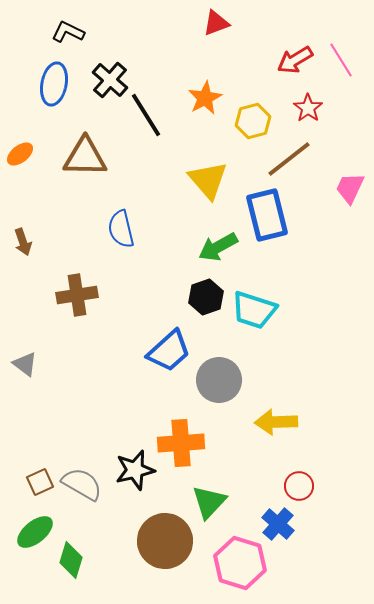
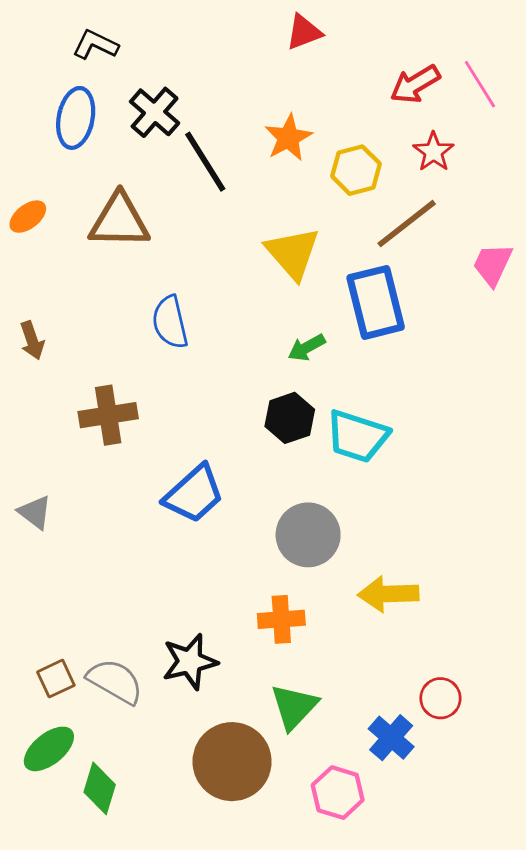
green arrow: (218, 247) -> (307, 348), size x0.7
blue trapezoid: (169, 351) -> (194, 494), moved
orange cross: (181, 443) -> (281, 619), moved, size x0.7
red circle: (299, 486) -> (440, 698), moved
pink hexagon: (240, 563) -> (338, 793), size x0.7

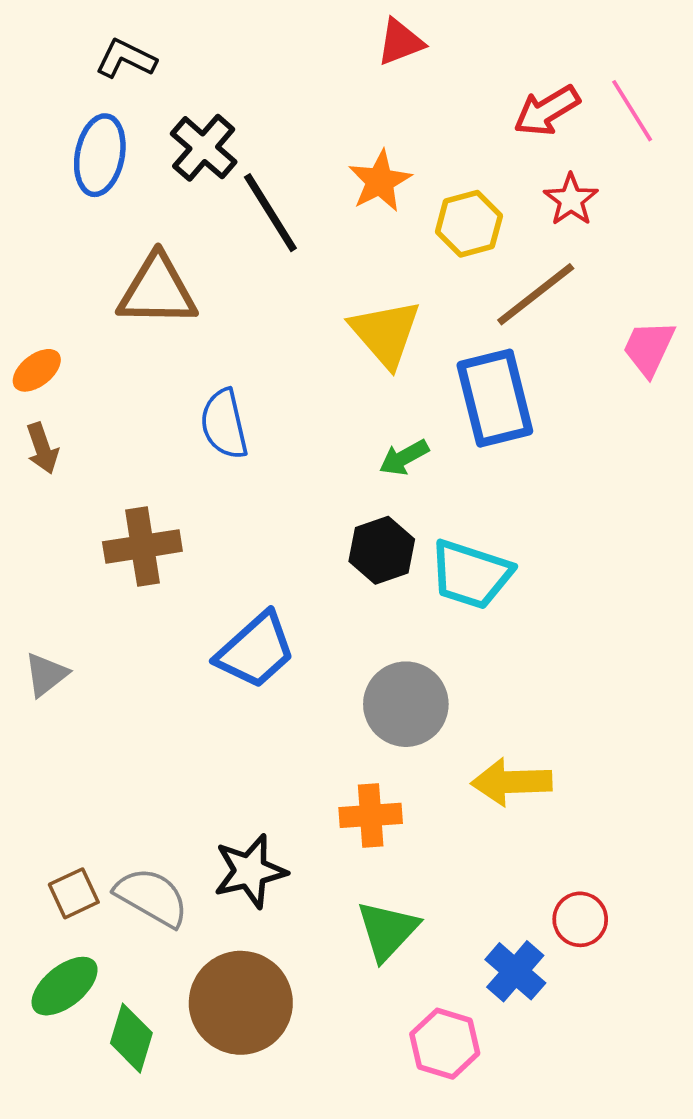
orange ellipse: (28, 217) -> (37, 370), moved
gray triangle: (35, 512) -> (46, 674), turned 45
brown circle: (232, 762) -> (241, 1003), moved

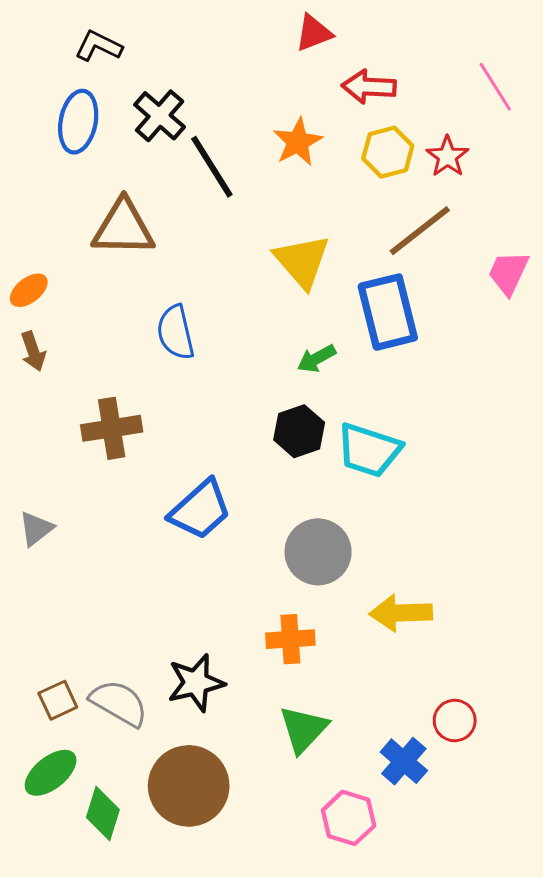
red arrow: (547, 111) -> (369, 87), moved, turned 34
yellow hexagon: (469, 224) -> (388, 152), moved

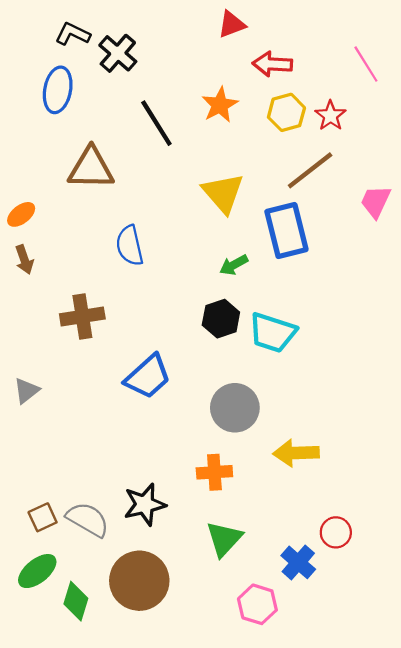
black cross: (160, 116) -> (118, 53), moved

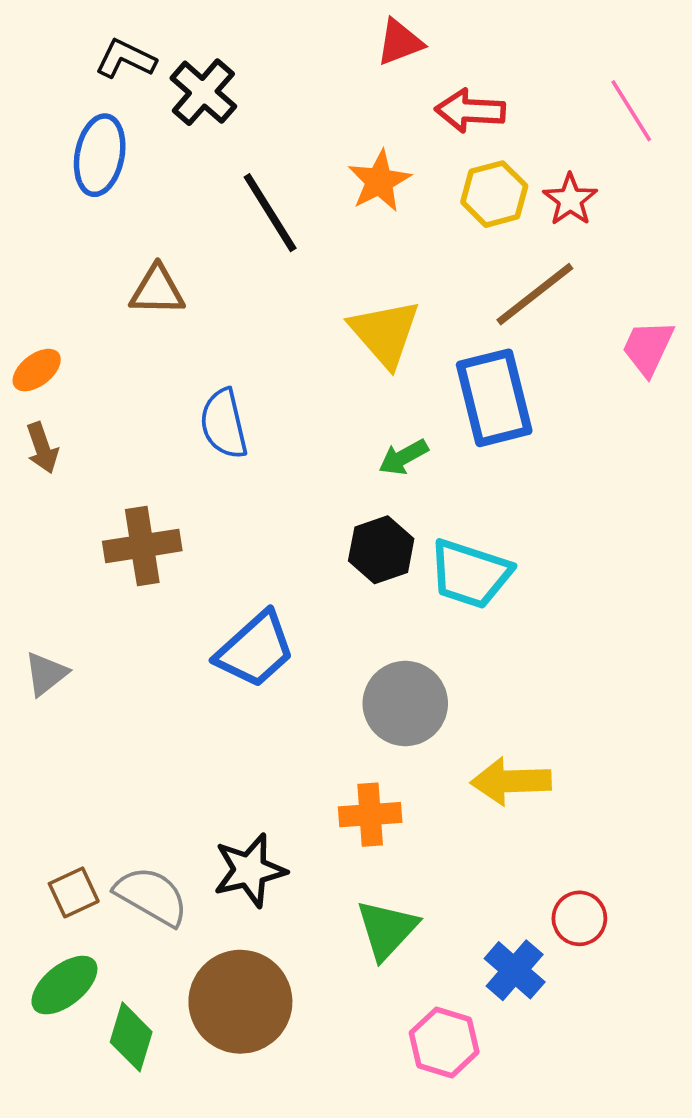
brown triangle: (91, 168) -> (157, 290), size x0.7

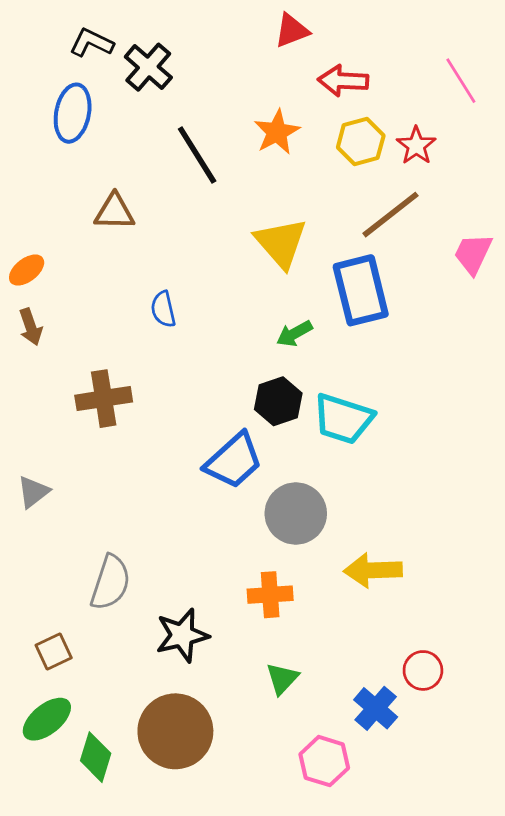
blue semicircle: (224, 424) -> (163, 309), size x0.7
blue trapezoid: (255, 650) -> (234, 461), moved
gray semicircle: (151, 896) -> (110, 583), moved, turned 78
green triangle: (387, 929) -> (282, 679), size x0.7

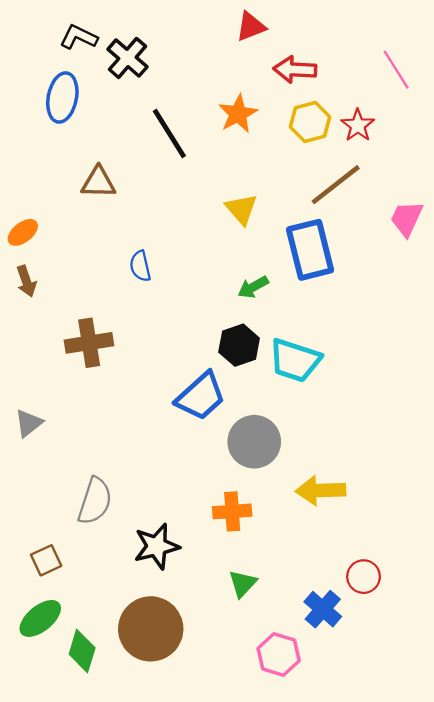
yellow triangle: (281, 243) -> (241, 209), size x0.7

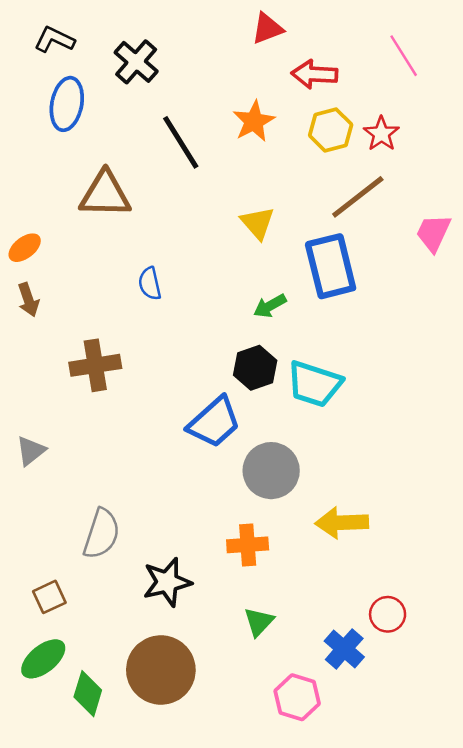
black L-shape: (79, 37) -> (54, 40), moved
pink line: (396, 70) -> (404, 56), moved
brown triangle: (98, 182) -> (105, 194), size x1.4

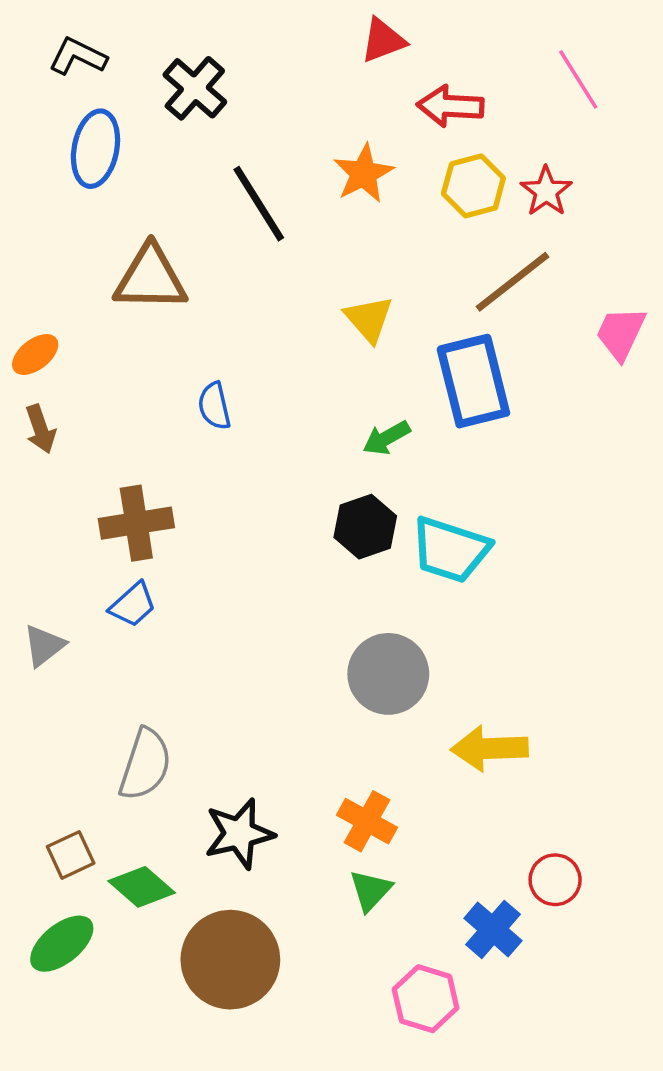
blue trapezoid: (214, 422) -> (133, 605), moved, size x0.6
orange cross: (248, 545) -> (367, 821), moved, turned 33
green diamond: (88, 694) -> (142, 887), moved, turned -66

